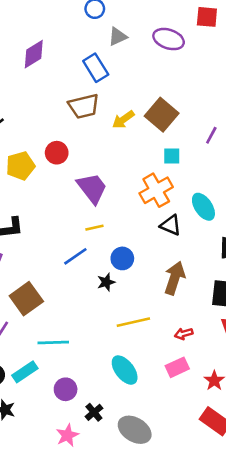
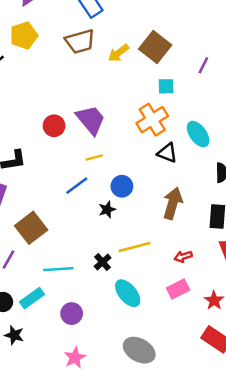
red circle: (57, 153) -> (54, 126), moved
yellow pentagon: (20, 166) -> (24, 35), moved
black cross: (94, 412) -> (103, 262), moved

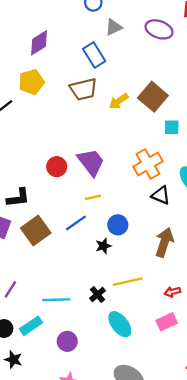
cyan square: (166, 86) -> (172, 127), moved
brown square: (31, 228) -> (36, 230), moved

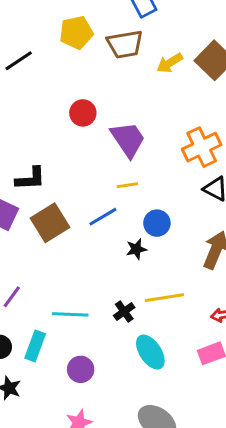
yellow pentagon: (31, 82) -> (76, 33), moved
red circle: (57, 167) -> (83, 113), moved
cyan rectangle: (31, 326) -> (35, 346), turned -40

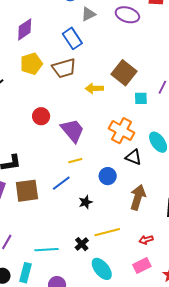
yellow arrow: (170, 63) -> (94, 88), moved, turned 36
orange cross: (202, 147) -> (122, 131), turned -30
brown square: (50, 223) -> (27, 191), turned 30
blue circle: (157, 223) -> (108, 176), moved

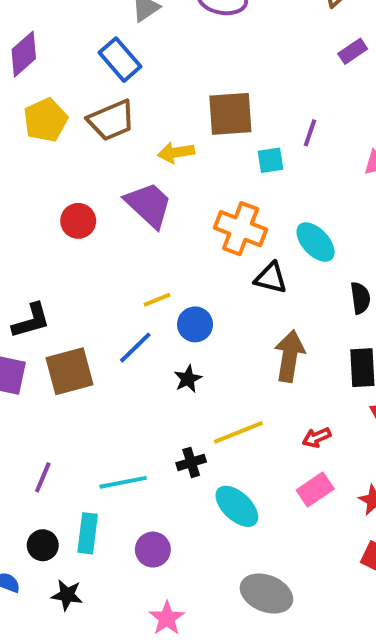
brown square: (124, 73) -> (230, 114), turned -35
purple trapezoid: (73, 131) -> (149, 205), moved
blue circle: (108, 176) -> (195, 324), moved
black cross: (82, 244) -> (191, 462), turned 32

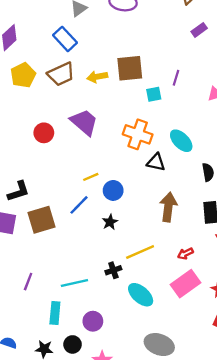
yellow arrow: (176, 152) -> (97, 77), moved
pink rectangle: (315, 489) -> (186, 284), size x1.4
black circle: (43, 545) -> (73, 344), moved

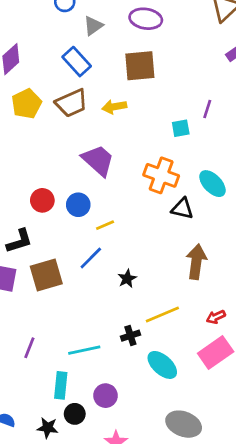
brown square: (130, 68) -> (140, 66), moved
red circle: (44, 133) -> (42, 200), moved
blue circle: (113, 190) -> (78, 205), moved
black circle: (73, 344) -> (75, 414), moved

